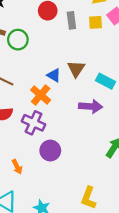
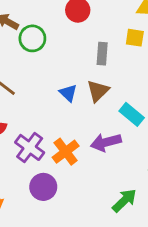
gray rectangle: (71, 20) -> (102, 54), moved
orange cross: (41, 95) -> (66, 152), moved
purple arrow: (91, 106) -> (106, 142), turned 150

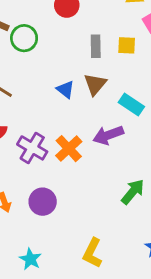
yellow square: (135, 38) -> (127, 45), moved
purple circle: (43, 187) -> (43, 202), moved

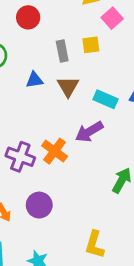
blue triangle: (65, 89) -> (35, 80), moved, turned -36

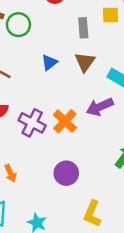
yellow square: (91, 45) -> (111, 15), moved
blue triangle: (35, 80) -> (49, 62), moved, turned -36
purple circle: (39, 205) -> (66, 173), moved

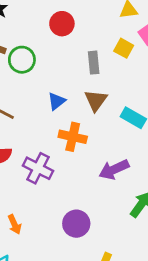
yellow square: (111, 15) -> (124, 48), turned 30
purple arrow: (100, 107) -> (114, 169), moved
orange cross: (65, 121) -> (73, 137), moved, turned -30

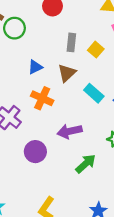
yellow square: (124, 48) -> (96, 50), moved
purple circle: (76, 224) -> (35, 152), moved

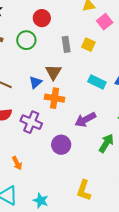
green circle: (14, 28) -> (26, 40), moved
blue triangle: (35, 67) -> (35, 82), moved
brown triangle: (67, 73) -> (53, 72), moved

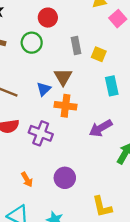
yellow square: (88, 45) -> (99, 54), moved
cyan rectangle: (97, 82) -> (112, 86), turned 54
purple circle: (61, 145) -> (65, 178), moved
yellow L-shape: (84, 190) -> (102, 207), turned -30

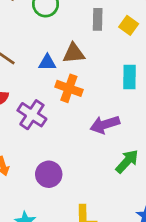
yellow square: (99, 54) -> (129, 25), moved
brown triangle: (63, 77) -> (74, 53), turned 42
blue triangle: (44, 89) -> (47, 63), turned 32

